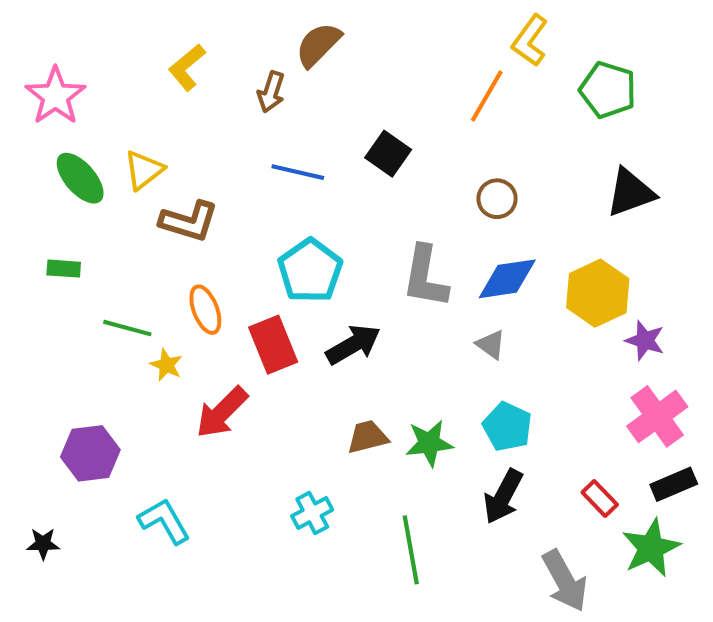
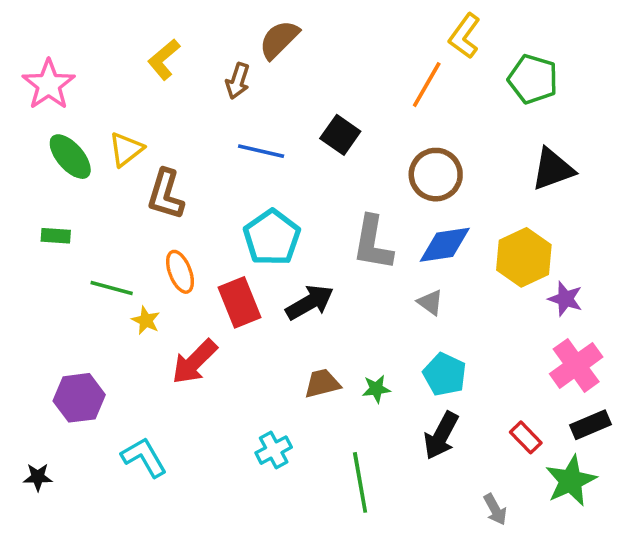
brown circle: (497, 199) -> (436, 175), size x1.5
brown L-shape: (189, 221) -> (166, 194), turned 90
green star: (429, 443) -> (376, 389), size x0.7
gray arrow: (565, 581) -> (495, 509), size x0.6

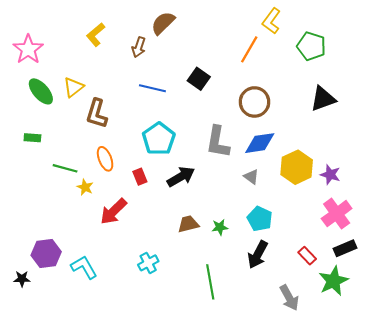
yellow hexagon: (524, 257) -> (297, 167), moved
red rectangle: (239, 302) -> (140, 177), size x0.6
purple hexagon: (79, 398) -> (46, 254), moved
cyan cross: (274, 450) -> (148, 263), moved
gray arrow: (495, 509) -> (289, 298), size x1.4

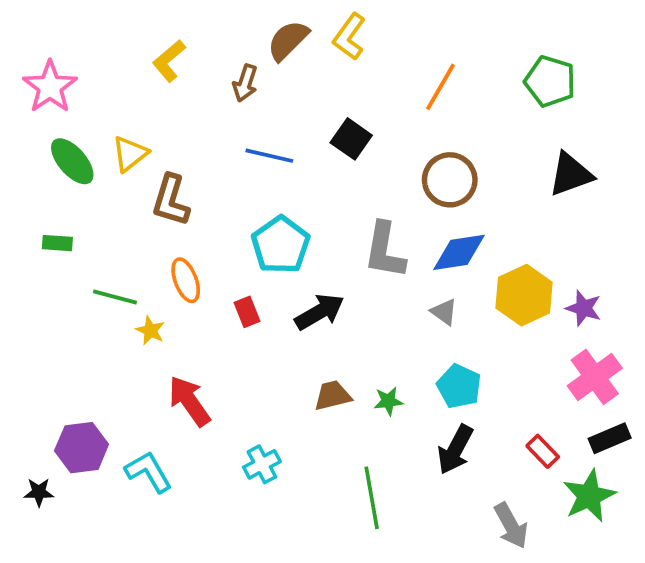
yellow L-shape: (271, 21) -> (349, 37), moved
red arrow: (113, 211) -> (189, 401), moved, turned 100

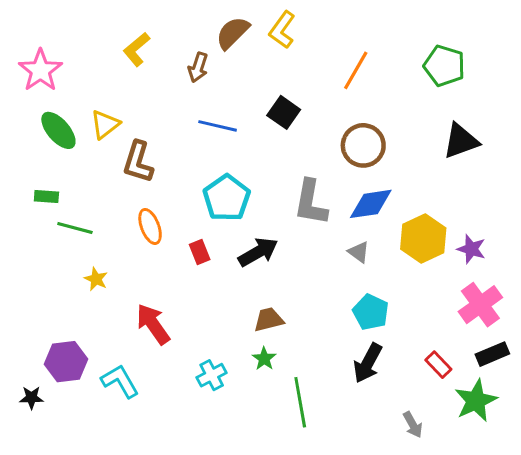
green line: (115, 297) -> (75, 228), moved
yellow star: (150, 330) -> (96, 279), moved
green star: (388, 401) -> (264, 359), moved, turned -30
gray arrow: (511, 526) -> (413, 425), size x0.7

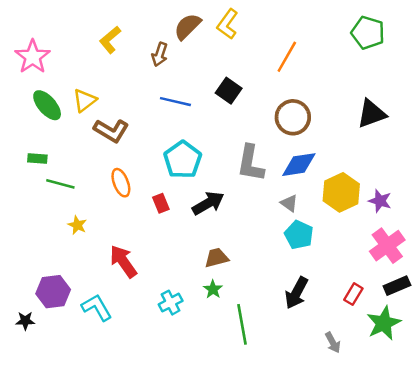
green pentagon: (444, 66) -> (368, 33), moved
brown L-shape: (138, 162) -> (111, 131), turned -76
cyan pentagon: (371, 312) -> (299, 235), moved
red rectangle: (438, 365) -> (353, 294), turned 75

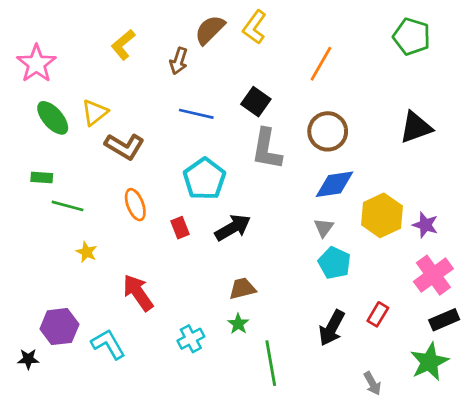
gray L-shape: (250, 163) -> (267, 149), moved
gray triangle: (289, 203) -> (324, 228), turned 30
red rectangle: (353, 294) -> (378, 314), moved

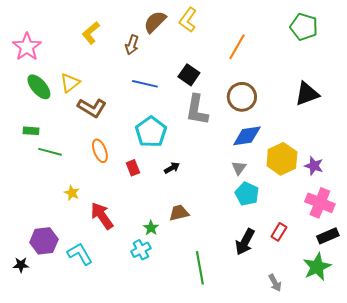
black arrow: (233, 228) -> (172, 168), size x0.6
yellow star: (87, 252) -> (72, 193), moved
pink cross: (433, 275) -> (320, 203), turned -32
green star: (238, 324) -> (151, 228), moved

